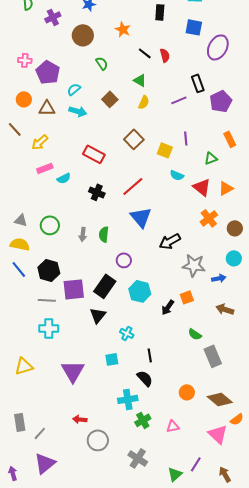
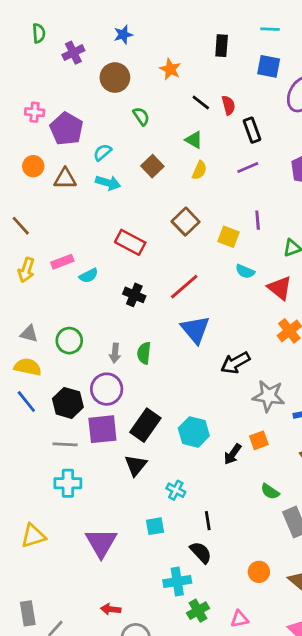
black rectangle: (198, 83) -> (252, 130), moved
brown line: (15, 129) -> (21, 226), moved
yellow arrow: (40, 142) -> (26, 270), moved, turned -30
purple circle: (124, 260) -> (107, 389), moved, size x1.5

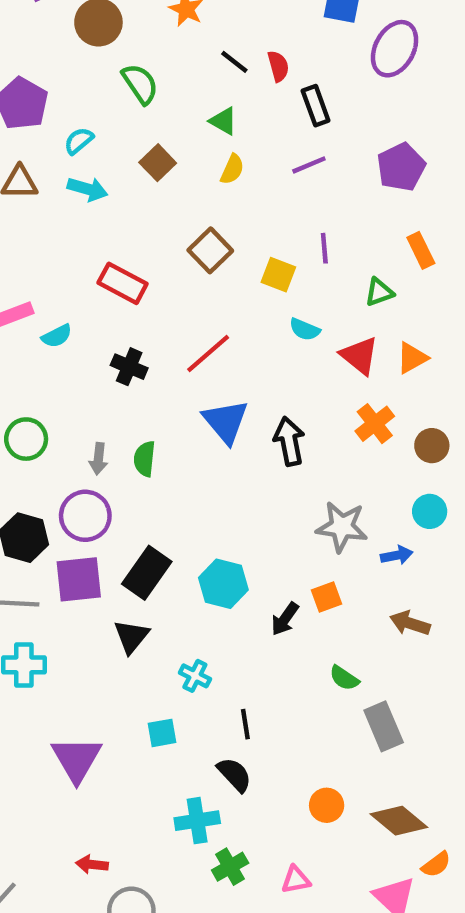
green semicircle: (141, 116) -> (140, 84), size x1.4
black arrow: (235, 363) -> (289, 441), moved, turned 108

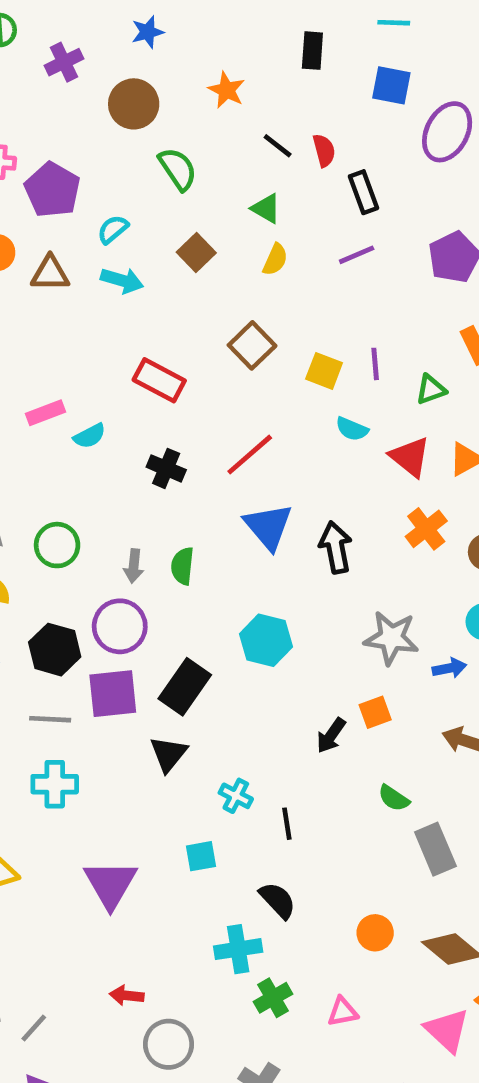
purple line: (324, 248) -> (375, 364), moved
cyan hexagon: (223, 584) -> (266, 640), moved
black line: (245, 724) -> (287, 824), moved

